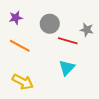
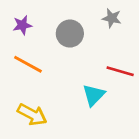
gray star: (87, 30) -> (112, 18), moved
red line: (68, 41) -> (120, 71), moved

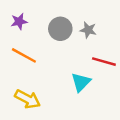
gray star: (112, 18) -> (88, 30), moved

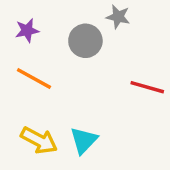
gray star: (88, 30) -> (118, 17), moved
cyan triangle: (81, 82) -> (84, 140), moved

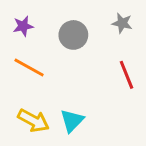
gray star: (118, 17) -> (122, 23), moved
red line: (147, 87) -> (127, 75), turned 52

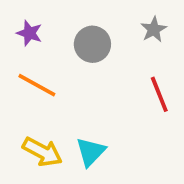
gray star: (122, 23) -> (154, 29), turned 30
purple star: (23, 26) -> (29, 33), turned 30

